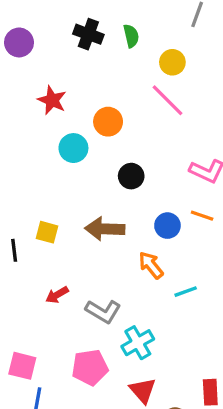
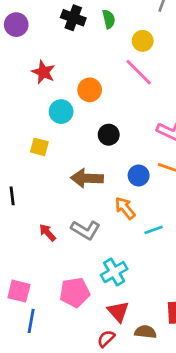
yellow square: (47, 232) -> (39, 147), moved
red arrow: (57, 295) -> (48, 233), turned 78
gray L-shape: (103, 311) -> (86, 230), moved

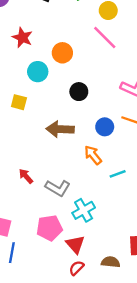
gray L-shape: (86, 230) -> (58, 188), moved
red triangle: (118, 311) -> (75, 244), moved

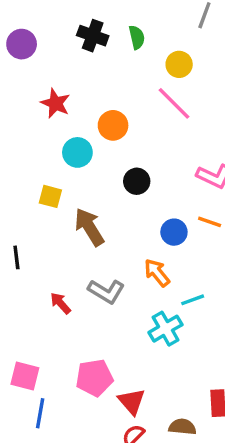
brown arrow: (60, 129) -> (89, 227), moved, turned 56
gray L-shape: (58, 188) -> (106, 291), moved
cyan cross: (84, 210) -> (166, 329), moved

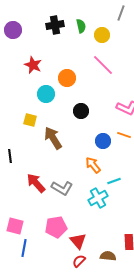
black cross: (93, 36) -> (55, 25), turned -30
yellow circle: (179, 64) -> (102, 35), moved
gray L-shape: (106, 291) -> (62, 188), moved
red arrow: (61, 303) -> (36, 183), size x1.5

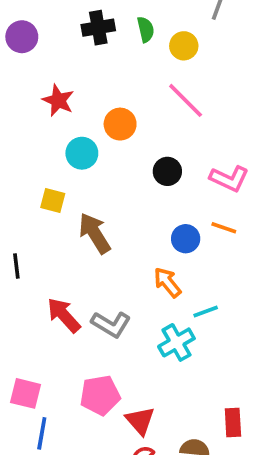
black circle: (81, 111) -> (167, 171), moved

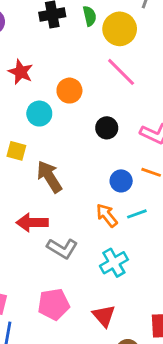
yellow circle: (184, 46) -> (120, 29), size x1.5
cyan line: (206, 311) -> (137, 214), moved
red arrow: (64, 315) -> (32, 223), moved, turned -48
red triangle: (140, 421) -> (104, 316), moved

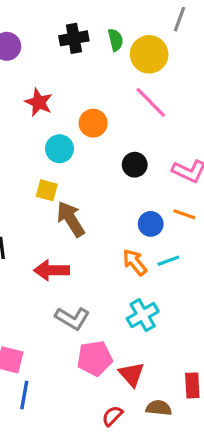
yellow square: (16, 151) -> (47, 190), moved
gray L-shape: (62, 248) -> (72, 318), moved
pink pentagon: (54, 304) -> (95, 358), moved

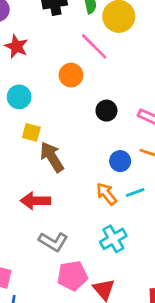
red star: (39, 102) -> (16, 46), moved
pink line: (151, 102) -> (94, 46), moved
cyan circle: (60, 149) -> (19, 97), moved

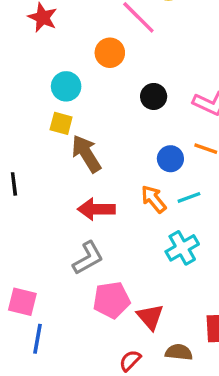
cyan circle: (19, 97) -> (66, 86), moved
red arrow: (35, 201) -> (96, 209), moved
cyan cross: (113, 239) -> (182, 248), moved
gray L-shape: (53, 242) -> (88, 258), turned -60

